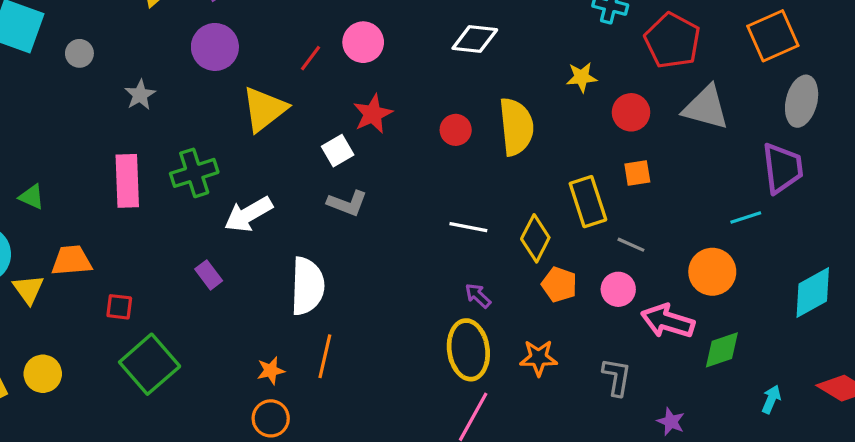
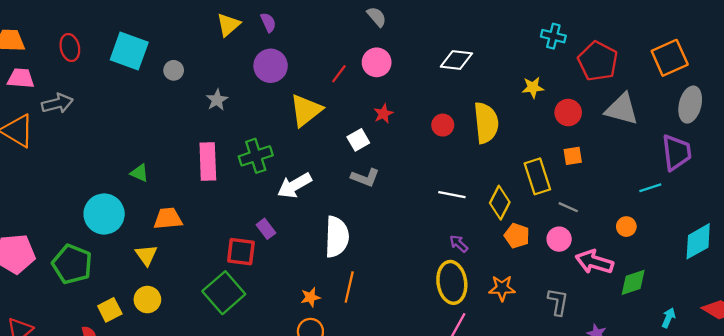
red star: (373, 114) -> (383, 114), size x0.7
orange circle: (712, 272) -> (626, 227), size x0.6
yellow triangle: (28, 289) -> (146, 255), moved
red square: (119, 307) -> (241, 252), moved, size x1.5

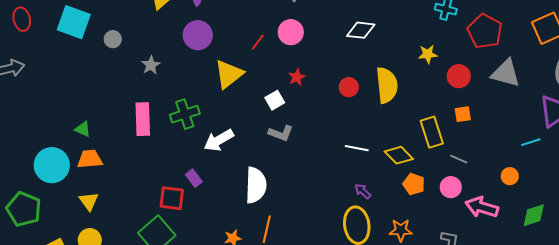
yellow diamond: (500, 203) -> (399, 155), turned -72
orange trapezoid: (168, 219) -> (90, 159), moved
green diamond: (633, 282) -> (534, 215), moved

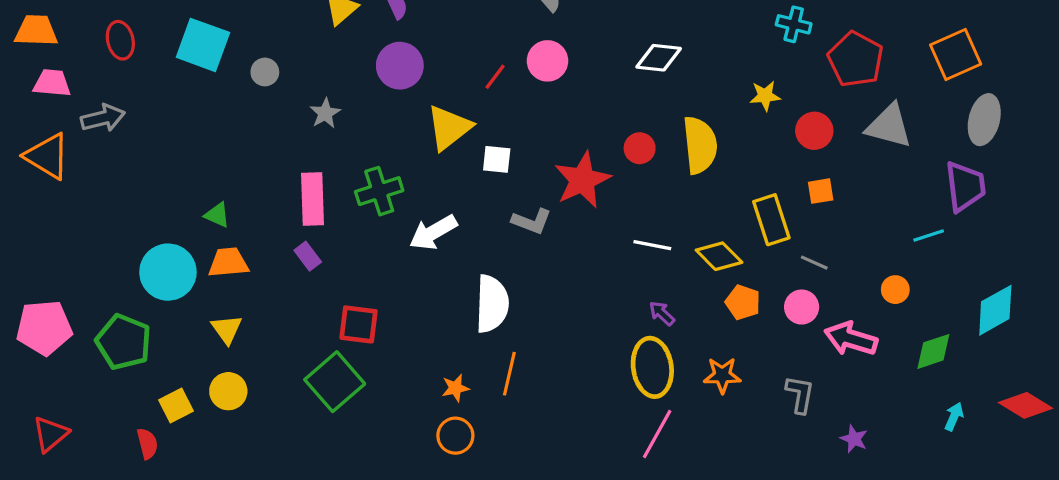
red star: (297, 77) -> (582, 180), moved, size x2.0
white square: (275, 100) -> (497, 159), moved, turned 36
purple rectangle: (194, 178) -> (308, 256), moved

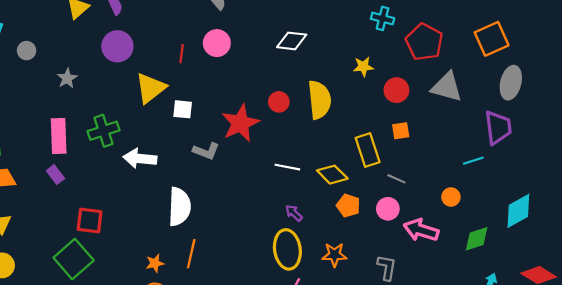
red line: (495, 77) -> (182, 54), turned -30
white arrow: (433, 232) -> (140, 159), turned 36

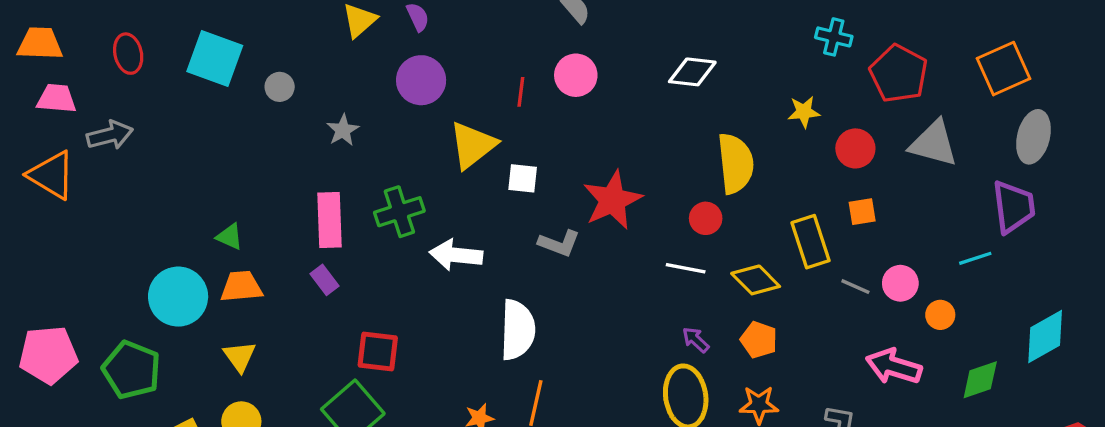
red circle: (279, 102) -> (706, 218), moved
orange pentagon: (348, 206) -> (759, 340), moved
pink circle: (388, 209) -> (900, 283), moved

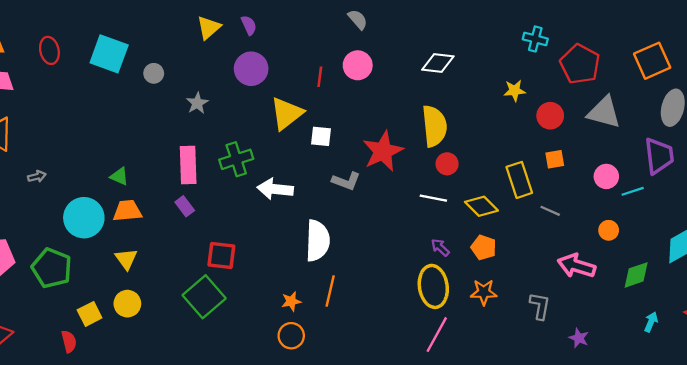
gray arrow: (110, 135) -> (37, 176), moved, size x0.6
yellow semicircle: (736, 163) -> (434, 126), moved
pink circle: (900, 283) -> (606, 176), moved

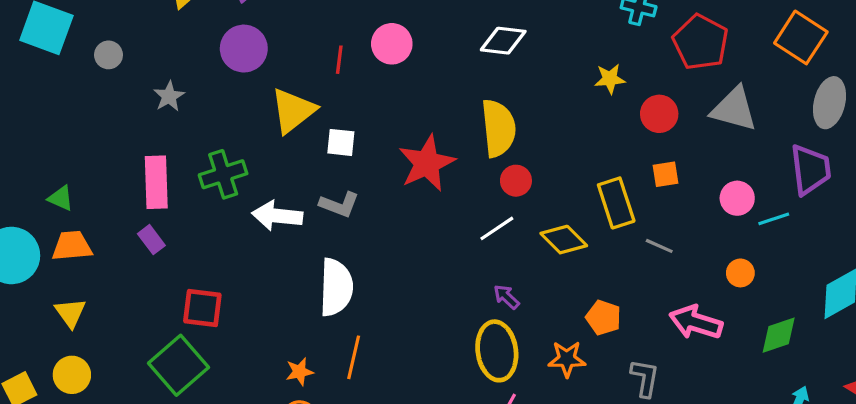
orange square: (652, 61) -> (801, 37), turned -33
gray L-shape: (346, 181) -> (339, 205), moved
white line: (433, 198) -> (497, 228), turned -45
orange pentagon: (484, 247) -> (603, 318), moved

